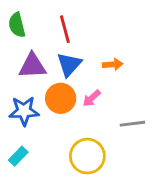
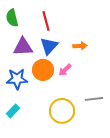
gray line: (132, 124) -> (94, 99), moved

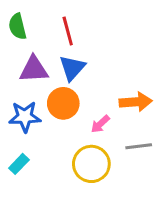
orange arrow: (80, 46) -> (136, 102), moved, size x1.5
pink arrow: (65, 70) -> (100, 124), moved

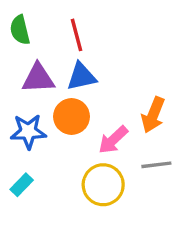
blue triangle: (72, 68) -> (82, 77), turned 36
orange arrow: (136, 102) -> (153, 115), turned 116
pink arrow: (100, 124) -> (113, 140), size x1.4

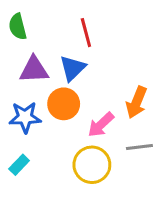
red line: (77, 35) -> (86, 33), moved
blue triangle: (82, 77) -> (73, 68), turned -32

